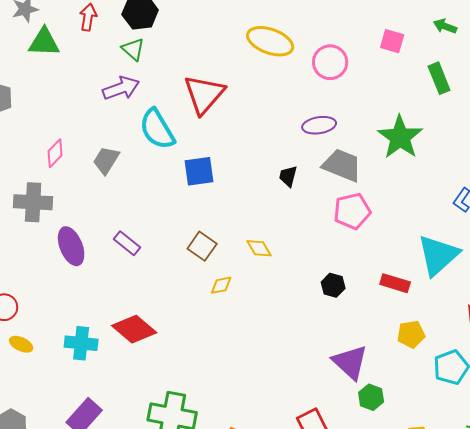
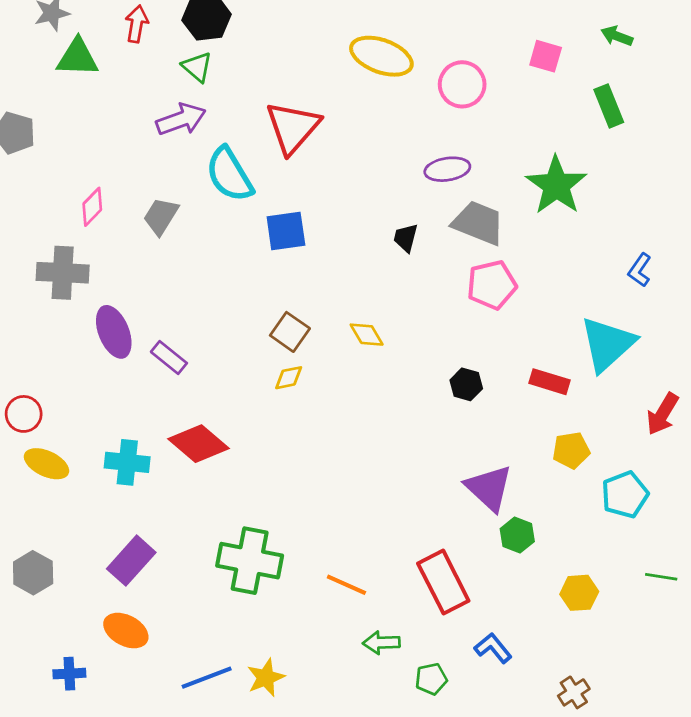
purple rectangle: (127, 243) -> (169, 357), moved
yellow diamond: (221, 285) -> (289, 378), moved
yellow ellipse: (21, 344) -> (46, 464), size x1.4

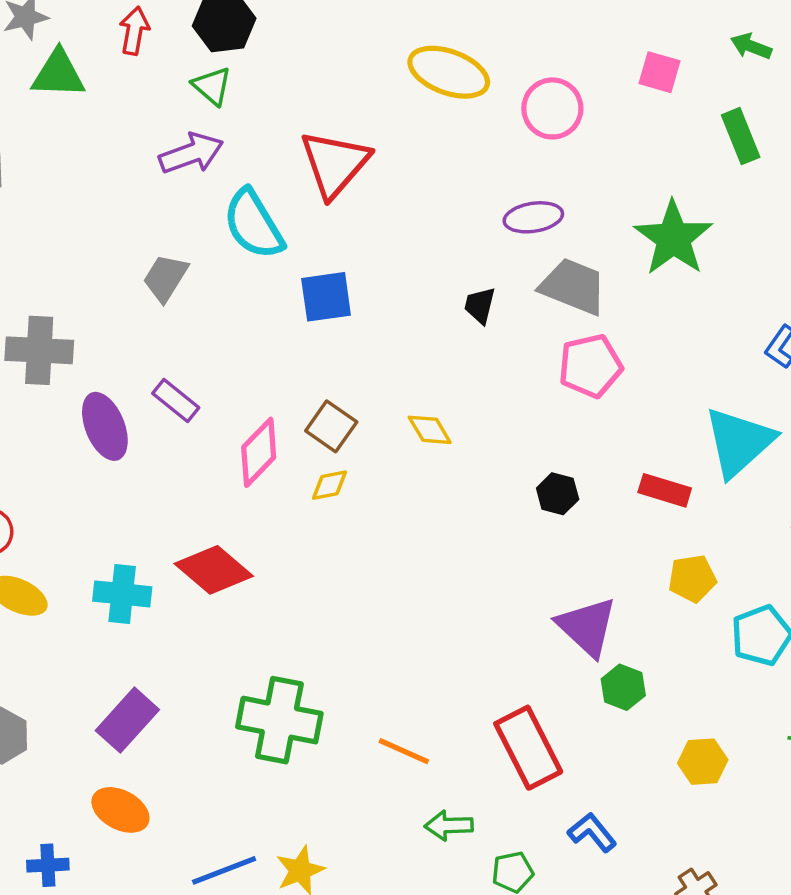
pink diamond: (92, 207) -> (259, 452), moved, size x1.4
purple rectangle: (169, 357) -> (176, 400), moved

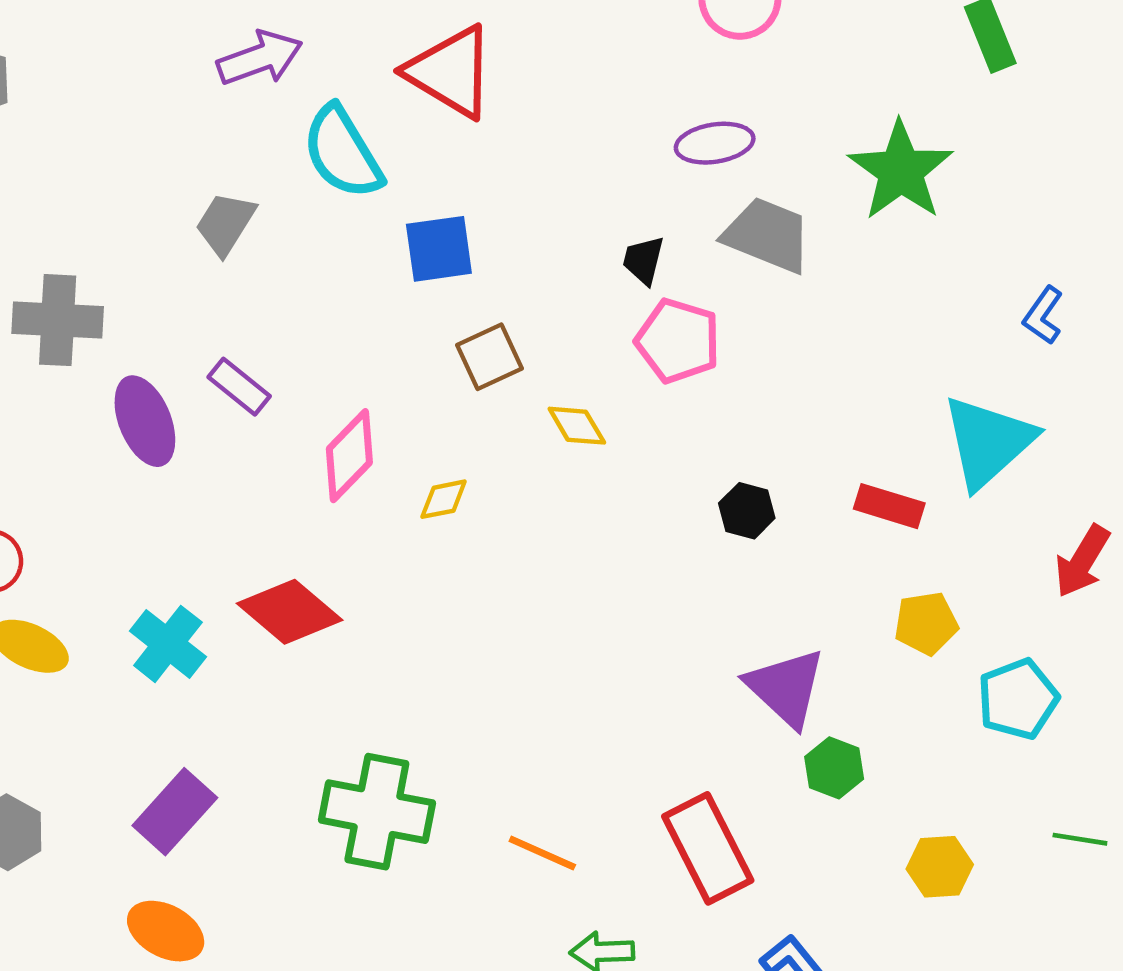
red triangle: (335, 164) -> (450, 72), turned -40
pink pentagon: (590, 366) -> (678, 341), moved, turned 30
brown square: (331, 426) -> (490, 357), moved, turned 30
cyan cross: (122, 594) -> (168, 644), turned 32

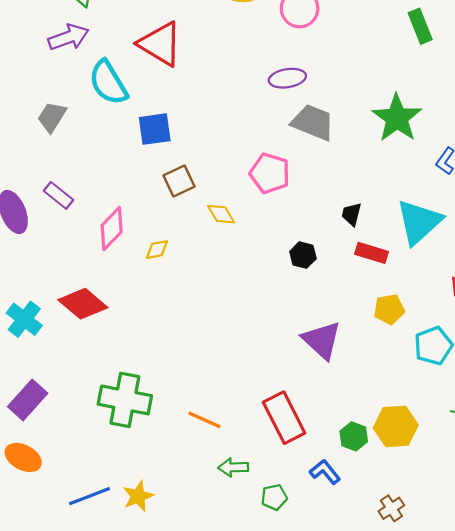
green star: (901, 171) -> (397, 118), moved
black trapezoid: (643, 260) -> (352, 214), moved
green hexagon: (834, 768) -> (354, 436), moved
yellow hexagon: (940, 867) -> (396, 426), size x1.4

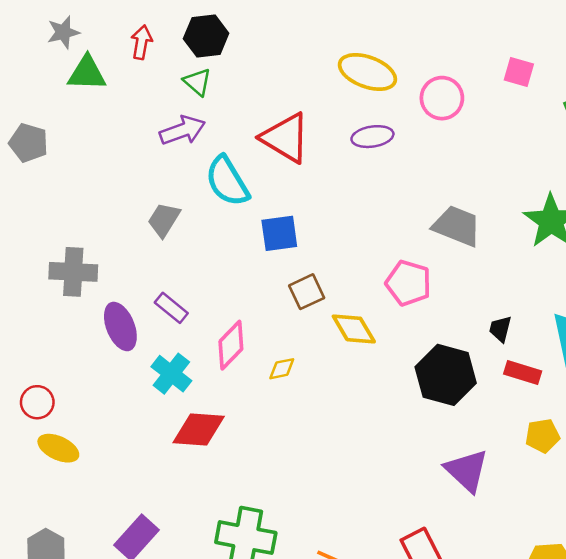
purple ellipse: (287, 78) -> (372, 137), moved
yellow diamond: (221, 214) -> (354, 329), size x1.4
black hexagon: (303, 255) -> (446, 375), size x2.0
red diamond: (83, 304) -> (199, 430), turned -36
cyan cross: (24, 319) -> (171, 374), moved

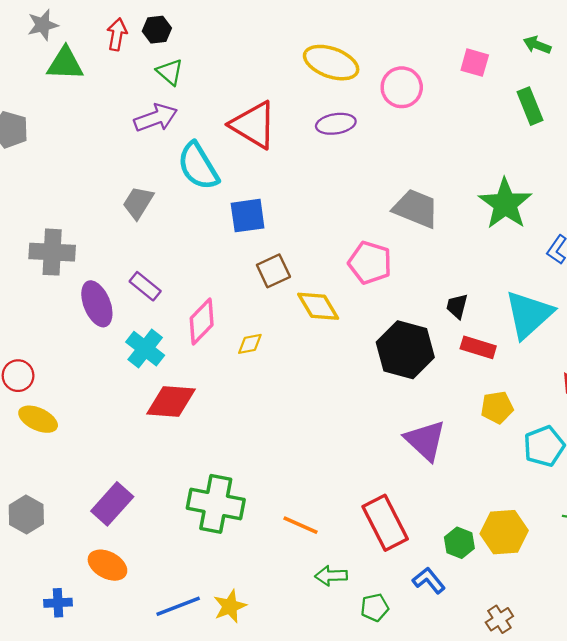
black hexagon: (206, 36) -> (157, 30), moved, size x0.7

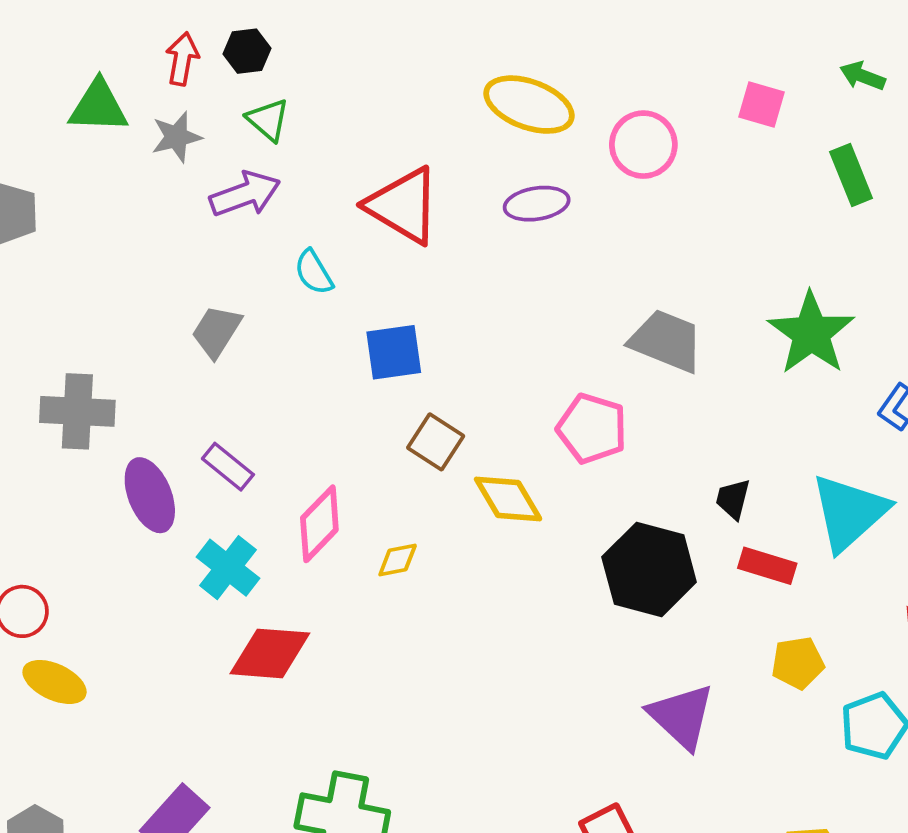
gray star: (43, 25) -> (176, 137), moved
cyan semicircle: (198, 166) -> (314, 272), size x0.6
brown square: (273, 271) -> (436, 442), turned -32

